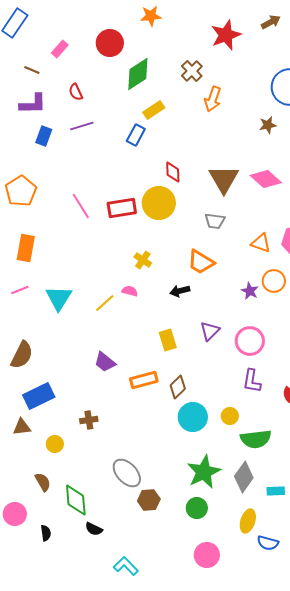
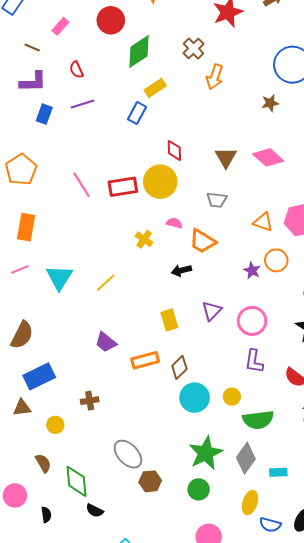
brown triangle: (224, 179) -> (226, 157), size x0.7
pink semicircle: (130, 291) -> (174, 223), moved

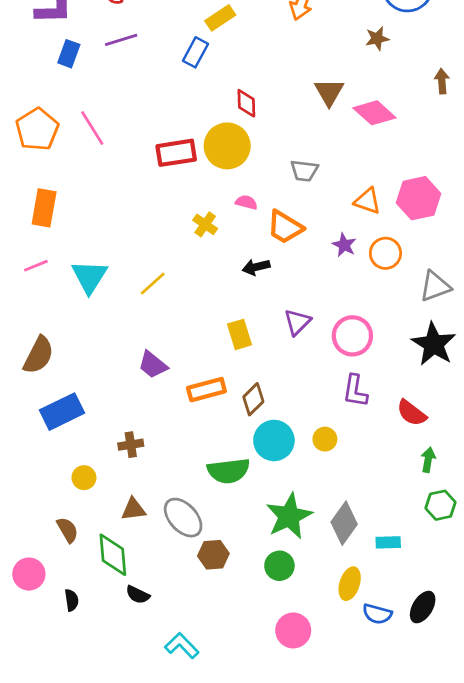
brown triangle: (226, 157) -> (329, 92), moved
pink line: (82, 185) -> (92, 128), moved
purple star: (252, 270) -> (344, 245), moved
brown triangle: (22, 408) -> (134, 509), moved
green semicircle: (258, 420) -> (229, 471), moved

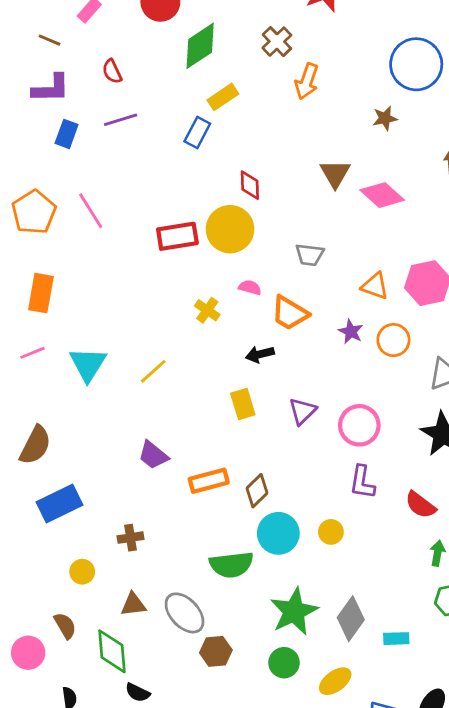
yellow rectangle: (240, 334) -> (243, 404), moved
pink circle: (29, 574) -> (28, 653), moved
yellow ellipse: (350, 584) -> (335, 681), moved, turned 36

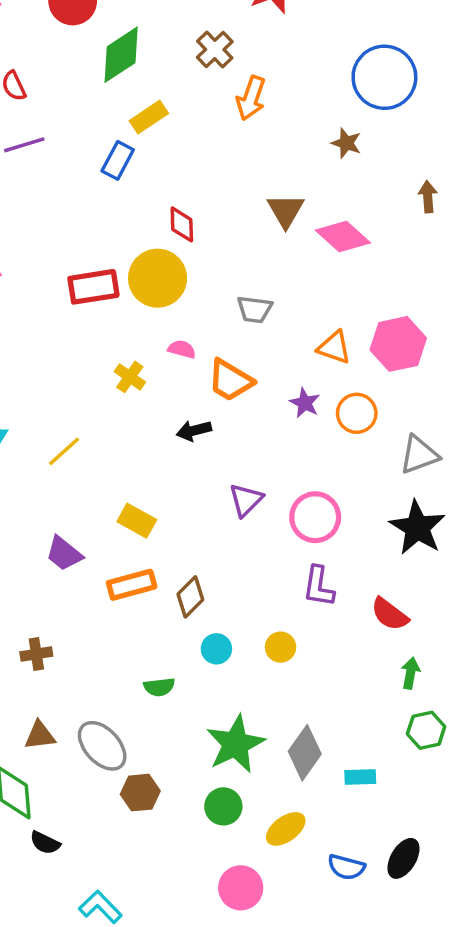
brown star: (385, 118) -> (346, 143), turned 30
yellow rectangle: (243, 404) -> (137, 521), moved, turned -44
cyan circle: (278, 533) -> (216, 649), size x0.6
green semicircle: (231, 565) -> (159, 687), size x0.6

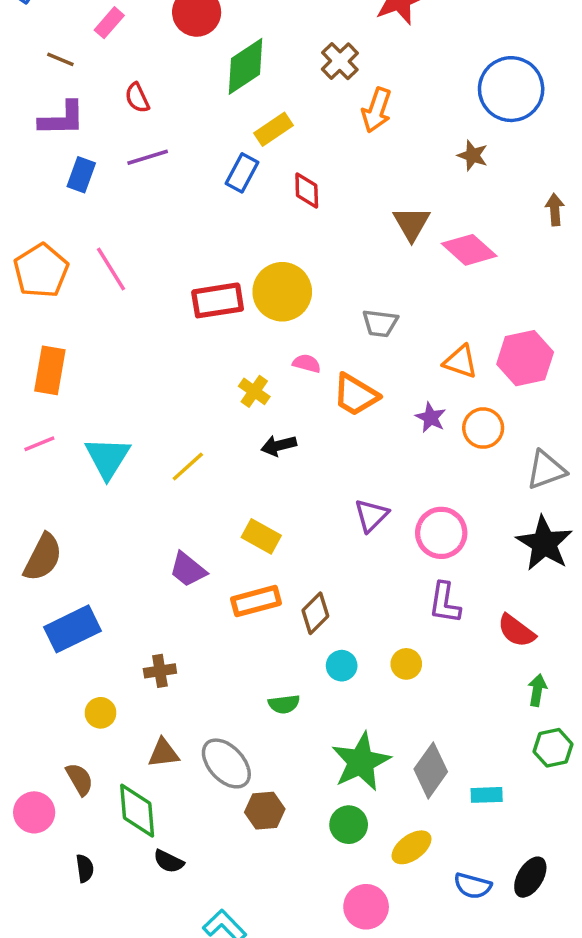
red diamond: (182, 224) -> (307, 190), moved
black arrow: (194, 431) -> (279, 446), moved

